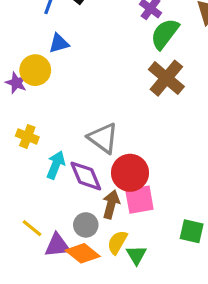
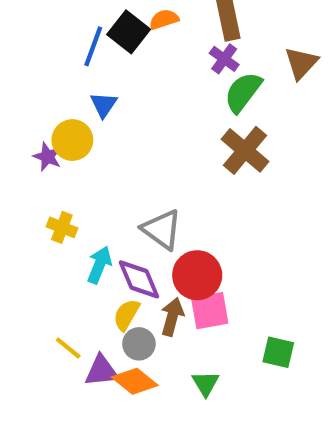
blue triangle: (59, 43) -> (104, 105), turned -40
yellow semicircle: (117, 242) -> (126, 315), moved

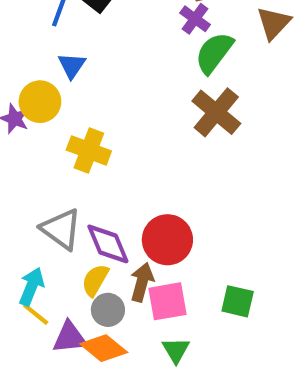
yellow cross: (62, 227) -> (89, 151), moved, size x1.4
gray triangle: (162, 229) -> (61, 229), moved
cyan arrow: (99, 265) -> (31, 286), moved
pink square: (210, 311) -> (167, 301), moved
green square: (278, 352) -> (238, 301), moved

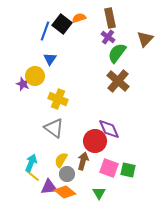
gray triangle: (61, 229) -> (54, 128), moved
purple diamond: (108, 244) -> (109, 129), moved
pink square: (167, 301) -> (109, 168), moved, turned 30

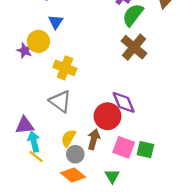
cyan arrow: (31, 163) -> (34, 142), turned -36
purple triangle: (49, 187) -> (25, 125), moved

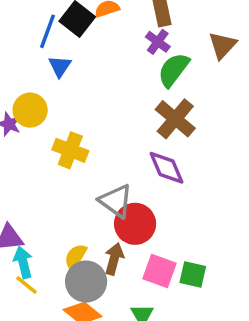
blue triangle: (56, 22) -> (60, 66), moved
gray triangle: (60, 101) -> (116, 201), moved
purple diamond: (124, 102) -> (167, 168), moved
gray circle: (75, 154) -> (86, 282), size x1.5

